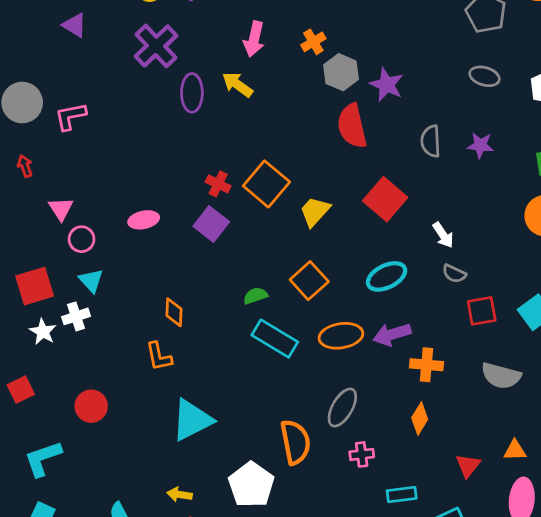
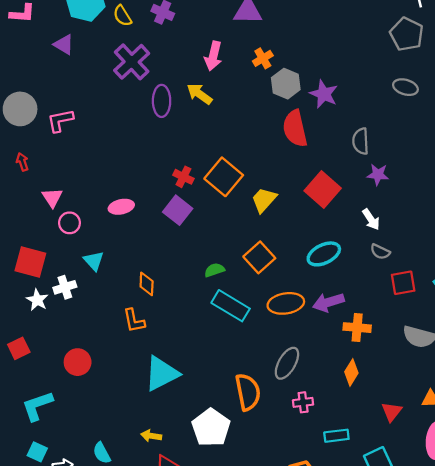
purple star: (480, 145) -> (378, 175), moved
cyan triangle: (91, 281) -> (94, 261), moved
red square: (35, 286) -> (30, 262), turned 32

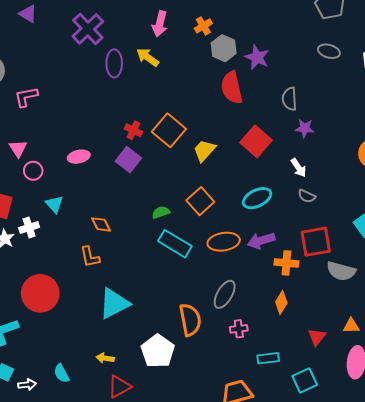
pink L-shape: (60, 120) -> (26, 97), moved
red square: (403, 283) -> (316, 242), moved, size x1.4
orange diamond: (147, 284) -> (101, 224), turned -30
red circle: (78, 362) -> (40, 293), size x1.6

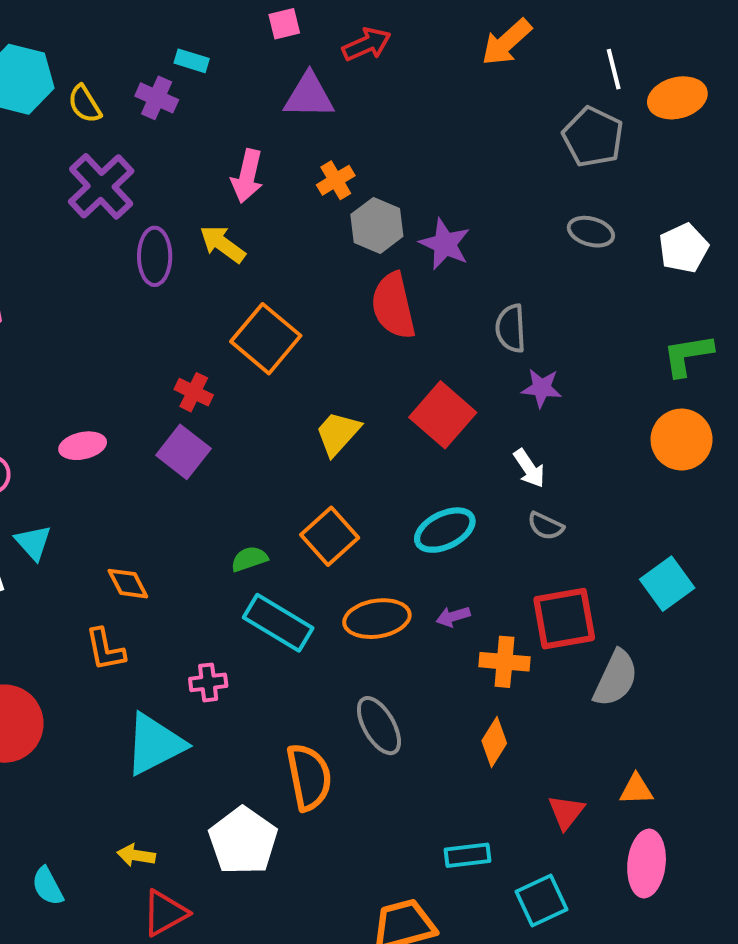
orange square: (169, 130) -> (266, 339), moved
purple arrow: (261, 241) -> (453, 617), size x0.6
gray semicircle: (341, 271) -> (616, 678), turned -80
gray ellipse: (225, 294) -> (379, 726), turned -60
pink cross: (239, 329) -> (208, 682), moved

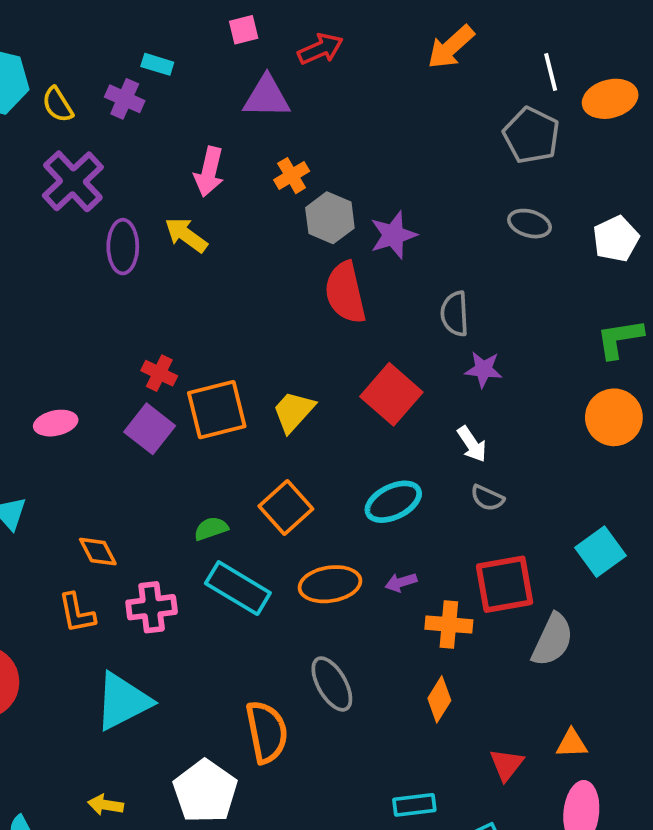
purple star: (445, 244) -> (393, 235), turned 30
orange square: (266, 339) -> (217, 410), moved, turned 36
pink cross: (208, 682) -> (152, 607), moved, size x1.4

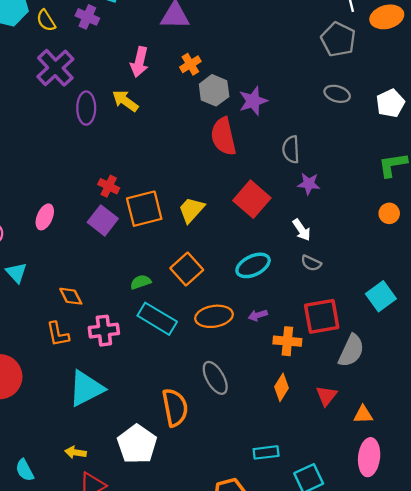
orange circle: (614, 417) -> (389, 213), size x0.6
pink ellipse: (56, 423) -> (45, 217), turned -55
red triangle: (506, 765) -> (326, 396), moved

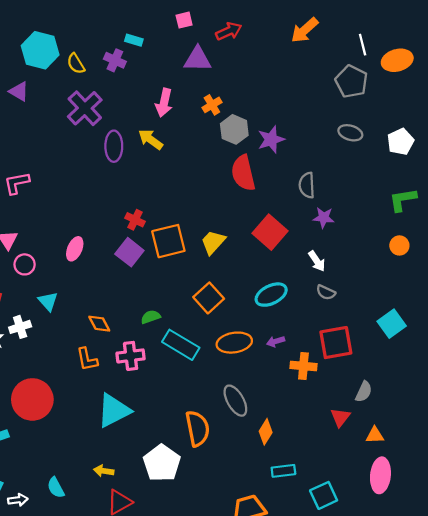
green semicircle: (141, 282) -> (151, 317), moved
gray semicircle: (351, 351) -> (364, 392), moved, size x0.7
orange diamond: (281, 387) -> (266, 432), moved

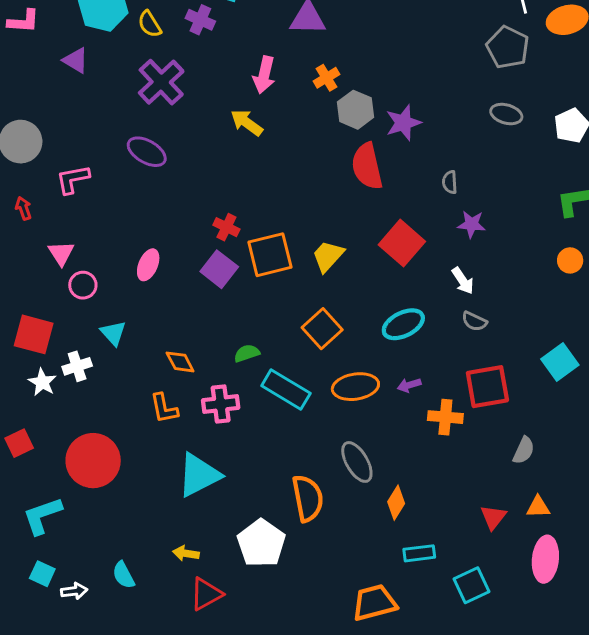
purple ellipse: (114, 146) -> (147, 152), moved, turned -60
gray semicircle: (307, 185) -> (450, 182), size x0.7
red triangle: (340, 417) -> (493, 517), moved

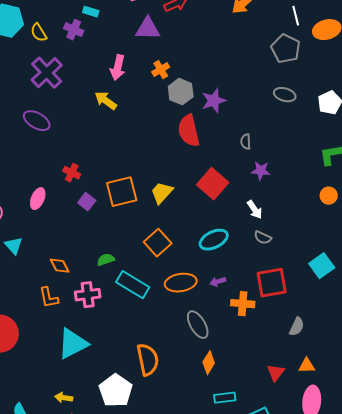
red cross: (226, 227) -> (72, 173), moved
purple square: (219, 269) -> (87, 202), size x0.7
gray ellipse: (357, 462) -> (198, 325), moved

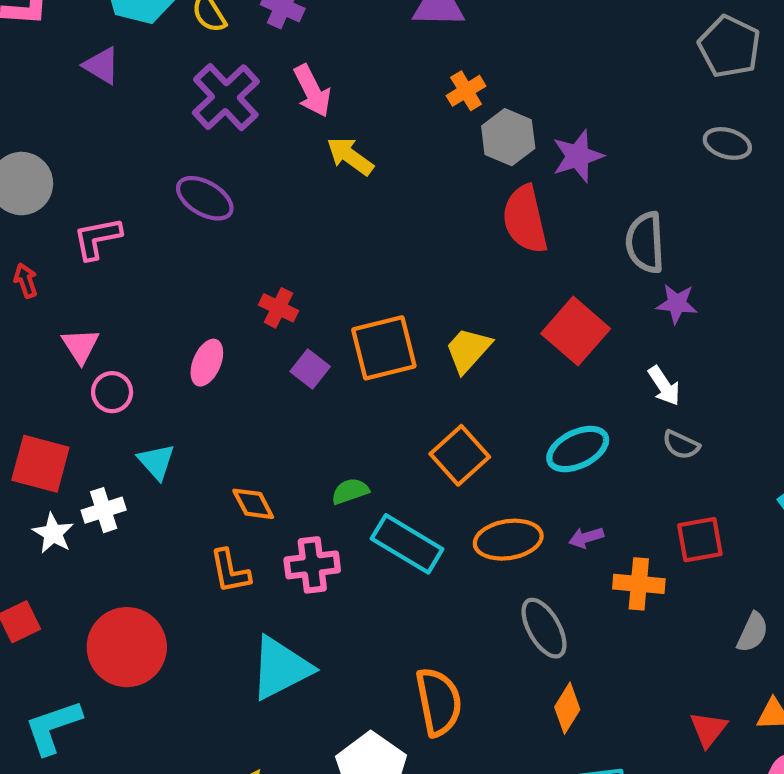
pink arrow: (118, 68) -> (312, 91), moved, turned -40
gray semicircle: (246, 142) -> (645, 243), size x1.8
red square: (272, 283) -> (700, 540), size x0.7

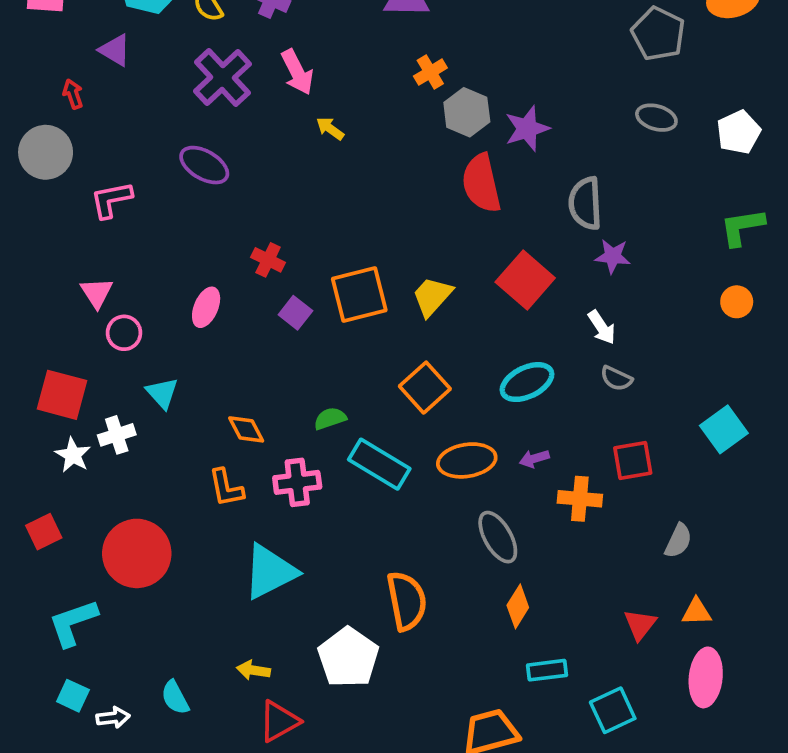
yellow arrow: (350, 156) -> (330, 129), size x0.7
red arrow: (26, 280) -> (73, 94), moved

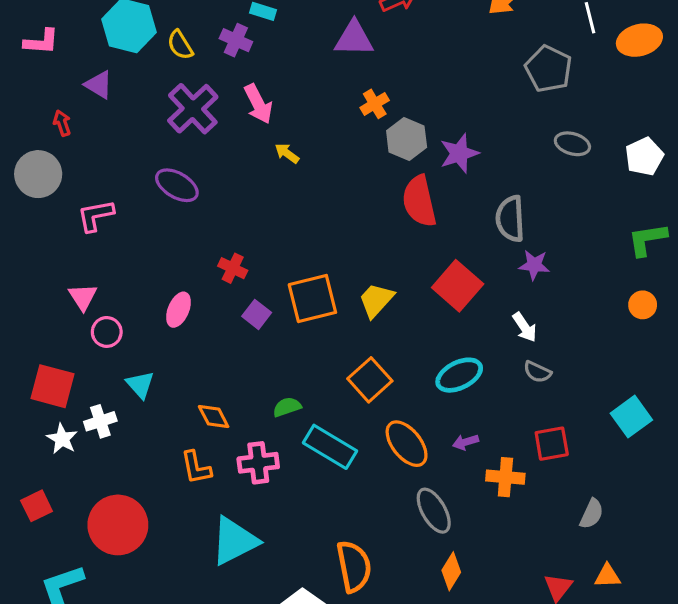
gray pentagon: (658, 34) -> (549, 69), moved
orange ellipse: (467, 460) -> (407, 444), turned 60

